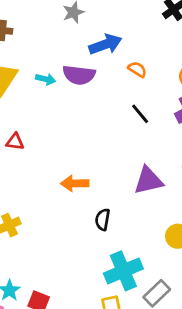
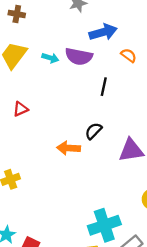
black line: (140, 114) -> (104, 87), moved, turned 48
red triangle: (15, 142) -> (21, 109), turned -35
black semicircle: (103, 220) -> (93, 131), moved, turned 30

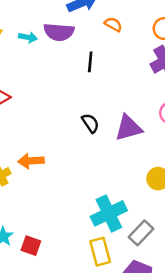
black semicircle: (93, 131) -> (90, 123), moved, turned 108
orange arrow: (69, 148) -> (31, 161), moved

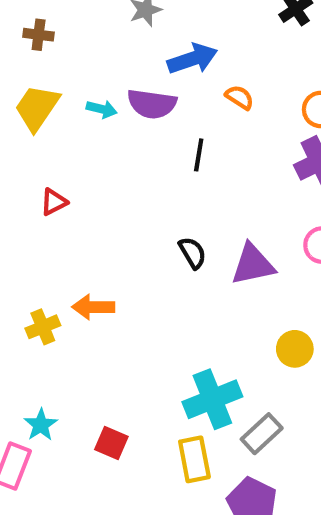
red square: (31, 246) -> (111, 443), moved

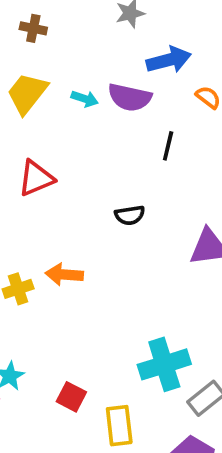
red triangle: (54, 202) -> (36, 178), size x1.5
black semicircle: (192, 253) -> (130, 215), moved, turned 108
yellow rectangle: (194, 459) -> (119, 426), moved

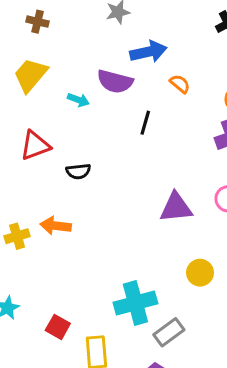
cyan arrow: (85, 99) -> (78, 100), moved
black semicircle: (130, 215) -> (78, 171), moved

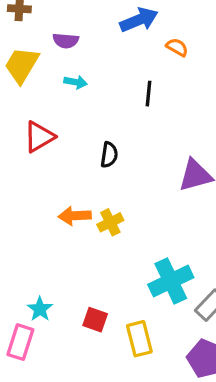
purple semicircle: (115, 81) -> (66, 41), moved, size x0.7
black semicircle: (78, 171) -> (109, 155), moved, turned -65
yellow cross: (17, 236) -> (110, 222), moved

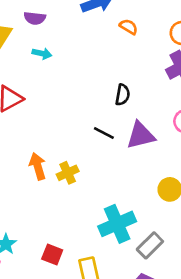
black line: (148, 94) -> (104, 133), moved, turned -70
black semicircle: (109, 155) -> (123, 95), moved
orange arrow: (75, 216) -> (38, 166), turned 75

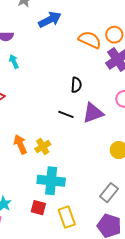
orange semicircle: (129, 27) -> (90, 40), moved, size x1.6
cyan arrow: (42, 53) -> (14, 61), turned -120
cyan cross: (117, 224) -> (51, 181), moved, turned 36

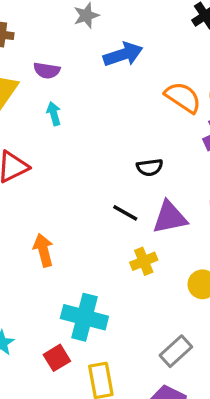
black semicircle: (76, 85) -> (150, 167), turned 70
yellow cross: (43, 147) -> (144, 261), moved
red square: (38, 208) -> (57, 358), turned 35

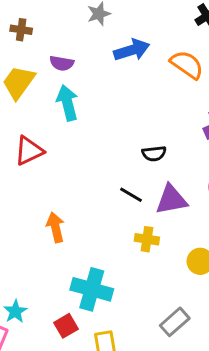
orange semicircle: (183, 97) -> (187, 65), moved
cyan arrow: (54, 114) -> (67, 103), size x1.6
yellow cross: (144, 261) -> (147, 239), turned 30

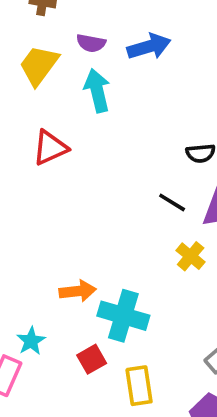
blue arrow: (132, 50) -> (149, 47), moved
orange arrow: (56, 227) -> (78, 291), moved, turned 96
yellow cross: (147, 239) -> (191, 256), turned 30

